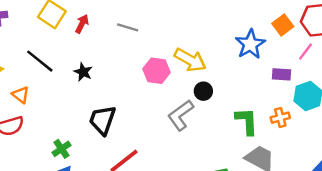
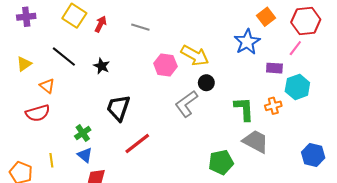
orange square: (283, 25) -> (266, 17), moved

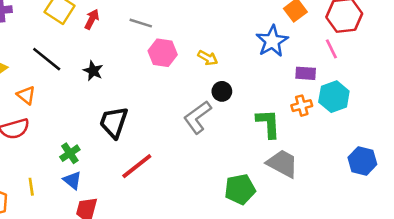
pink line: (295, 48) -> (331, 49), turned -63
yellow arrow: (195, 56) -> (208, 58), size x0.6
pink hexagon: (165, 65) -> (163, 53), moved
orange cross: (273, 106) -> (302, 106), moved
blue hexagon: (313, 155) -> (362, 161), moved

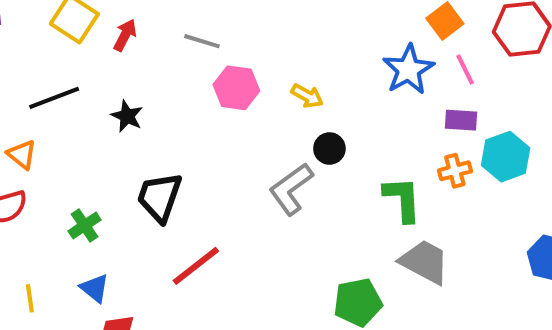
pink line: (331, 49) -> (465, 70), moved
black line: (47, 59) -> (54, 98), turned -60
green cross: (70, 153) -> (85, 225), moved

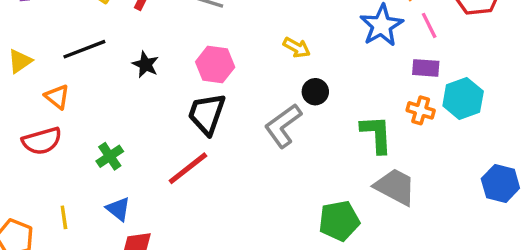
pink hexagon: (236, 88) -> (215, 65), moved
orange cross: (455, 171) -> (421, 110), turned 32
black trapezoid: (159, 197) -> (207, 114), moved
red line: (196, 266) -> (188, 168), moved

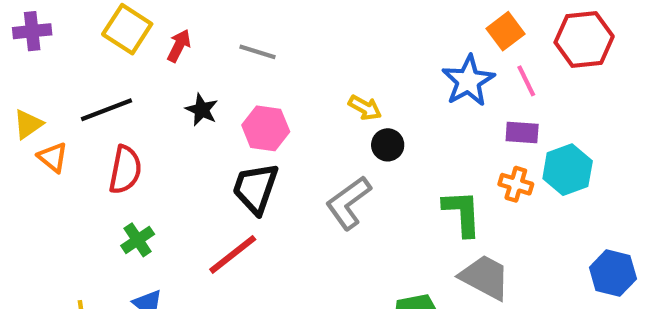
black star: (145, 65) -> (202, 110), moved
black circle: (315, 92) -> (388, 145), moved
orange triangle: (57, 97) -> (53, 157), moved
red semicircle: (42, 141) -> (125, 170), moved, turned -63

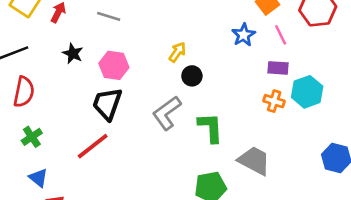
blue star: (468, 81) -> (244, 35), size x0.7
yellow arrow: (365, 108) -> (177, 52), turned -84
green L-shape: (462, 213) -> (210, 128), moved

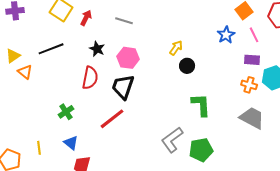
red semicircle: (24, 92) -> (90, 78), moved
gray L-shape: (167, 113) -> (172, 140), moved
gray trapezoid: (254, 161) -> (252, 118), moved

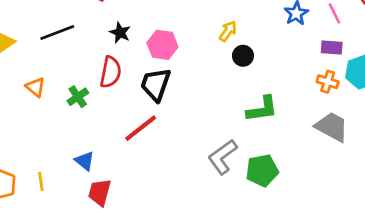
orange triangle: (25, 72) -> (35, 87), moved
green L-shape: (201, 105) -> (262, 109), turned 85
green cross: (66, 112) -> (78, 97), moved
yellow line: (39, 148) -> (41, 181), moved

